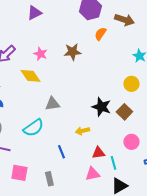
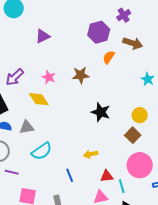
yellow circle: (131, 84) -> (140, 115), moved
gray triangle: (52, 104) -> (27, 127), moved
black star: (101, 107) -> (101, 112), moved
pink circle: (131, 142) -> (140, 165), size x1.6

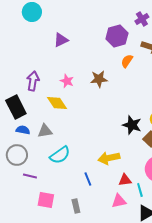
purple arrow: (15, 77) -> (33, 81), turned 144
black star: (101, 112) -> (132, 125), moved
yellow arrow: (91, 154) -> (109, 158), size x1.5

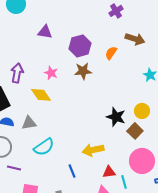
purple cross: (142, 19) -> (116, 11), moved
purple hexagon: (117, 36) -> (80, 46), moved
purple triangle: (61, 40) -> (45, 32), turned 35

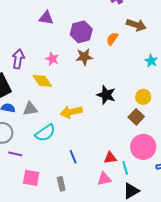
black star: (116, 117) -> (106, 95), moved
yellow arrow: (93, 150) -> (71, 112), moved

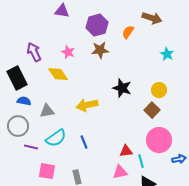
purple arrow: (18, 59) -> (34, 52), turned -36
gray triangle: (30, 109) -> (47, 111), moved
cyan semicircle: (45, 133) -> (56, 138), moved
blue line: (73, 157) -> (84, 142), moved

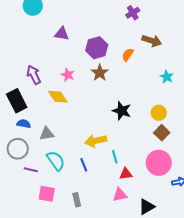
brown star: (100, 50) -> (100, 73), turned -30
yellow arrow: (87, 105) -> (96, 141), moved
brown square: (152, 110) -> (162, 133), moved
cyan semicircle: (56, 138) -> (56, 161), turned -90
cyan line: (141, 161) -> (115, 157), moved

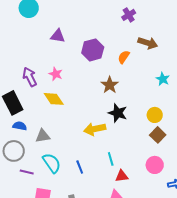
brown star: (100, 73) -> (110, 85), moved
pink star: (68, 75) -> (56, 74), moved
yellow arrow: (96, 141) -> (95, 129), moved
pink circle: (159, 163) -> (155, 165), size x0.7

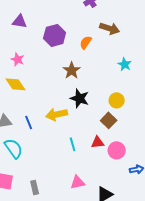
brown square: (158, 135) -> (109, 120), moved
blue line: (80, 167) -> (29, 122), moved
red triangle: (122, 176) -> (98, 142), moved

